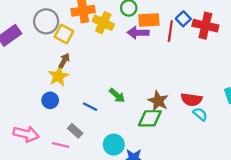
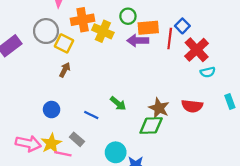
red cross: (205, 26) -> (197, 50), moved, turned 35
yellow star: (58, 76) -> (51, 143), moved
cyan semicircle: (200, 114) -> (208, 72), moved, turned 128

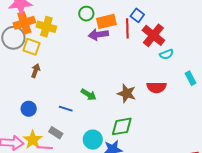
orange cross: (83, 20) -> (24, 23), moved
yellow cross: (103, 31) -> (46, 27), moved
green diamond: (151, 126) -> (122, 126), moved

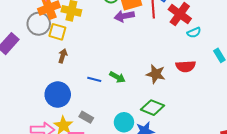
blue circle: (29, 109) -> (58, 95), size x1.6
blue line: (66, 109) -> (94, 79), moved
green diamond: (122, 126) -> (152, 108), turned 35

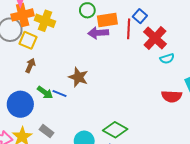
red semicircle: (186, 66) -> (172, 96), moved
brown star: (156, 74) -> (78, 77), moved
green arrow: (117, 77) -> (45, 92), moved

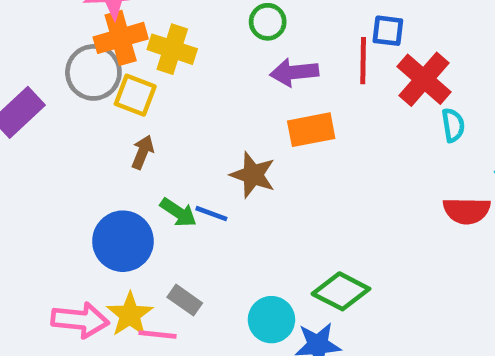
blue square: (140, 16) -> (388, 31), turned -32
orange rectangle: (107, 20) -> (311, 130), moved
cyan semicircle: (167, 59) -> (453, 125), turned -80

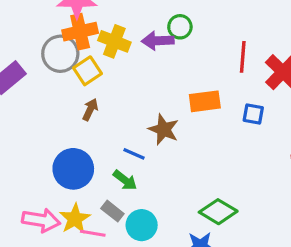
blue square: (388, 31) -> (253, 114), moved
purple arrow: (294, 72) -> (158, 41), moved
yellow square: (135, 95) -> (88, 71), turned 32
green arrow: (178, 212) -> (125, 180), moved
cyan circle: (271, 320) -> (142, 225), moved

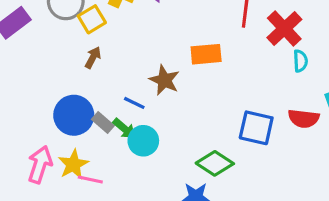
blue square: (253, 114) -> (256, 128), moved, size x1.6
gray rectangle: (112, 211) -> (103, 122), moved
pink arrow: (41, 220) -> (40, 165), turned -84
cyan circle: (142, 225) -> (143, 141), moved

